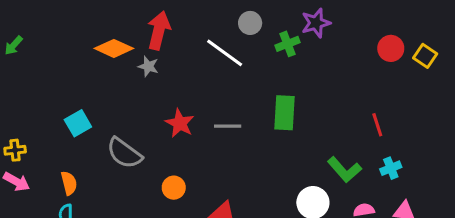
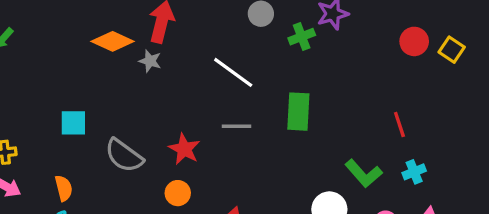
white line: (225, 53) -> (233, 72), moved
cyan square: (78, 123) -> (73, 123), turned 30
red star: (180, 123) -> (184, 149), moved

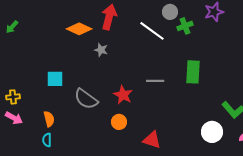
green cross: (302, 37) -> (185, 26), moved
gray star: (150, 61) -> (101, 50), moved
white line: (233, 72) -> (152, 31), moved

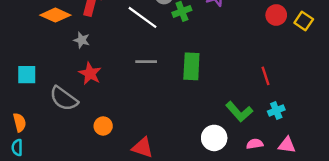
gray line: (155, 81) -> (146, 62), moved
red star: (123, 95) -> (90, 73), moved

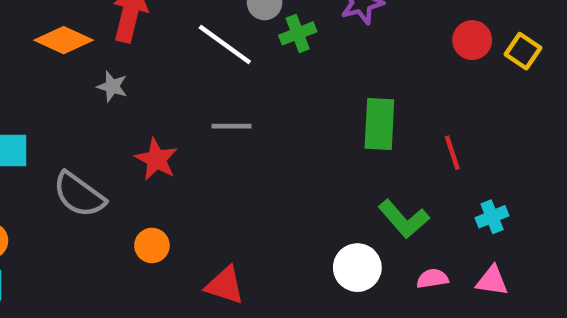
green rectangle: (191, 66) -> (379, 124), moved
red star: (90, 73) -> (156, 159), moved
cyan cross: (276, 110) -> (492, 217), moved

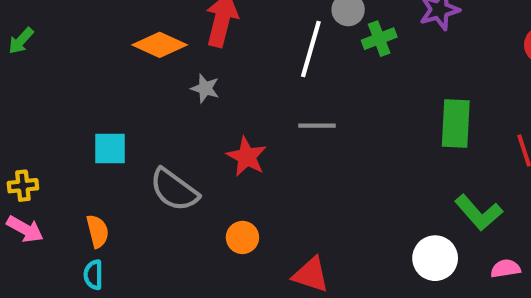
white line: (225, 44) -> (311, 49), turned 70

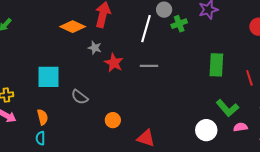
cyan square: (110, 148) -> (49, 77), size x1.4
red star: (247, 157) -> (114, 63), moved
gray semicircle: (174, 190) -> (80, 97), size x0.7
pink semicircle: (505, 269) -> (240, 127), moved

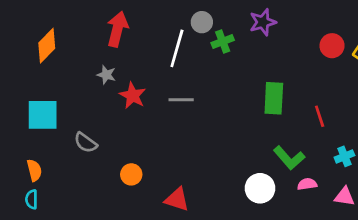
orange diamond: (73, 27) -> (47, 46), moved, turned -70

